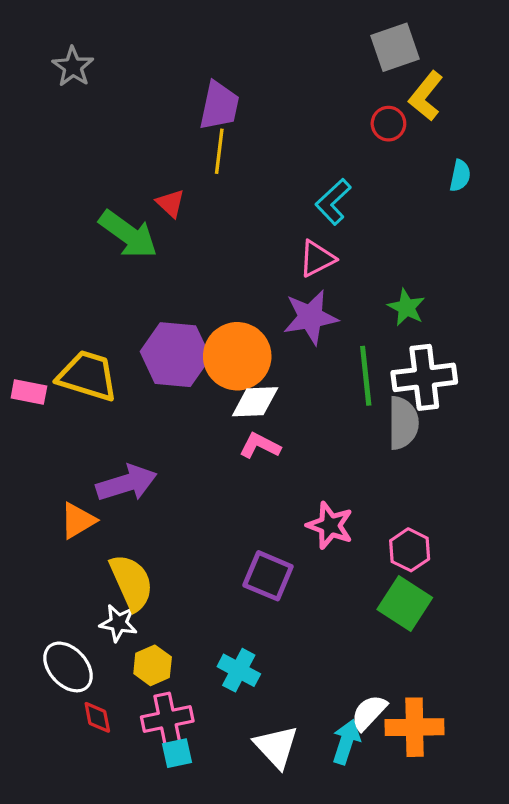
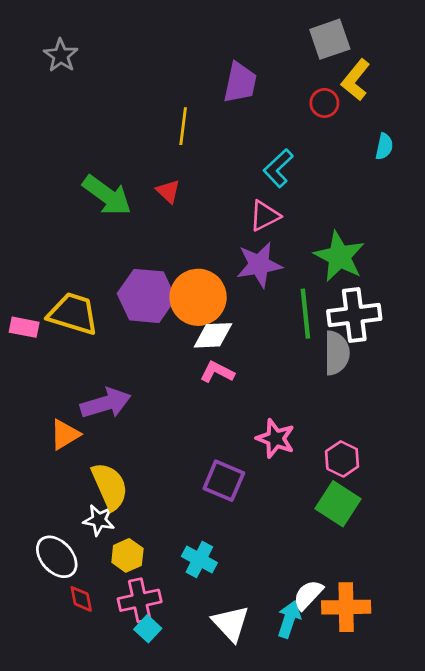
purple trapezoid: (219, 106) -> (240, 83), moved
red triangle: (170, 203) -> (168, 191), moved
green star: (406, 307) -> (339, 257), size x1.6
cyan square: (177, 753) -> (148, 629), turned -35

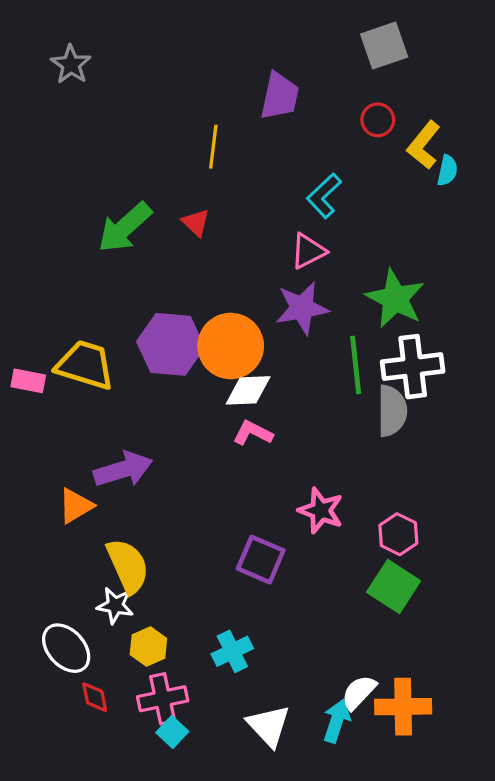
yellow L-shape: (356, 80) -> (424, 145), moved
green arrow: (107, 195) -> (125, 227), turned 102
cyan cross: (199, 560) -> (232, 651), turned 36

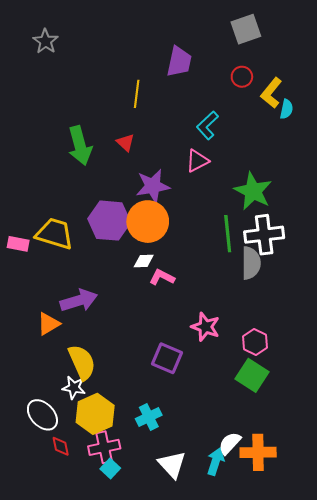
green arrow: (125, 227) -> (80, 146), turned -63
purple star: (302, 308) -> (153, 186), moved
white diamond: (248, 390) -> (144, 261), moved, size x0.7
yellow hexagon: (148, 647) -> (95, 414), size x1.6

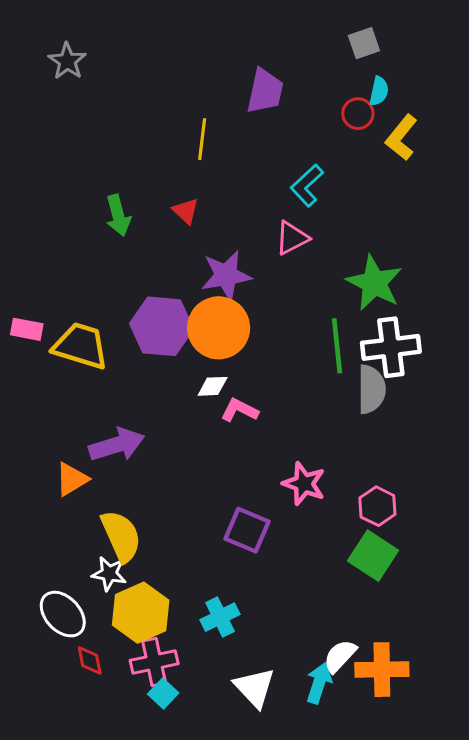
gray square: (246, 29) -> (364, 43), size x0.7
cyan semicircle: (286, 109) -> (379, 91), moved
green arrow: (80, 146) -> (118, 215), size x0.7
pink rectangle: (18, 244) -> (27, 329), moved

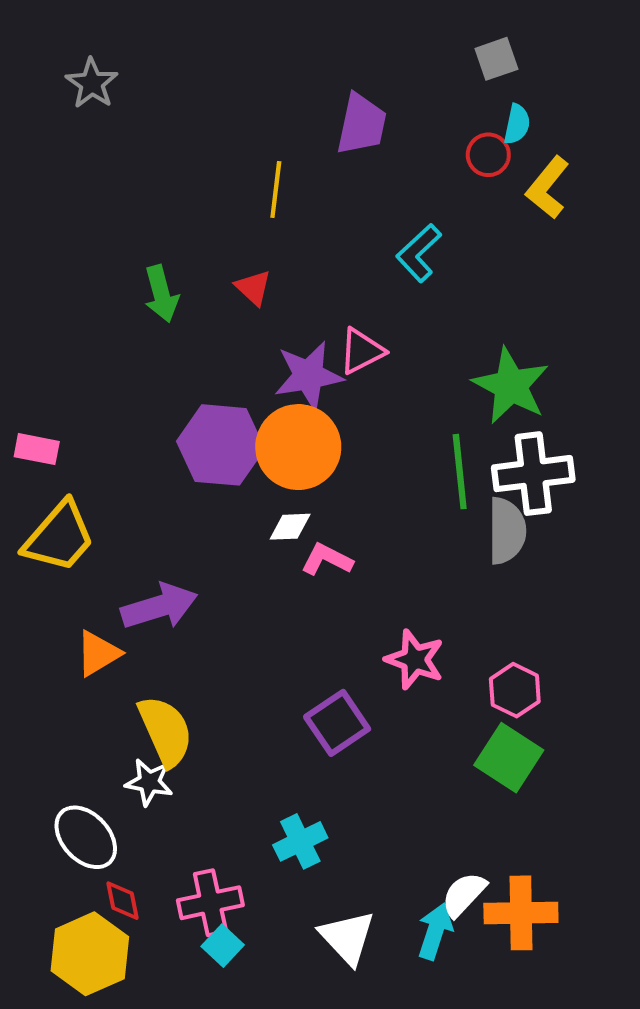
pink triangle: (292, 238) -> (362, 351), moved
yellow trapezoid: (81, 346) -> (59, 537), moved, turned 114
purple square: (247, 530) -> (337, 723), turned 33
yellow hexagon: (141, 613) -> (90, 954), moved

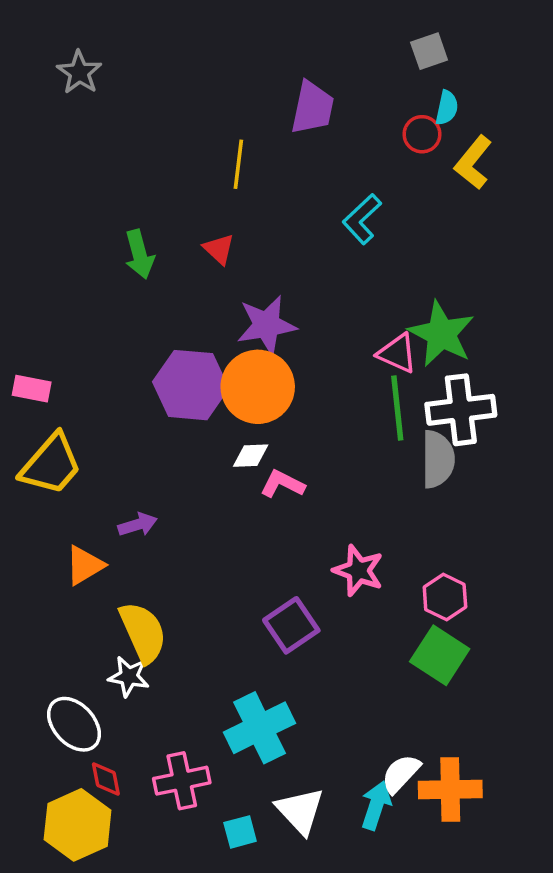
pink triangle: (362, 351) -> (397, 353), moved, turned 51
purple arrow: (159, 606) -> (138, 525), size x0.6
cyan cross: (300, 841) -> (259, 728), size x1.5
cyan square: (223, 946) -> (240, 832), moved, turned 32

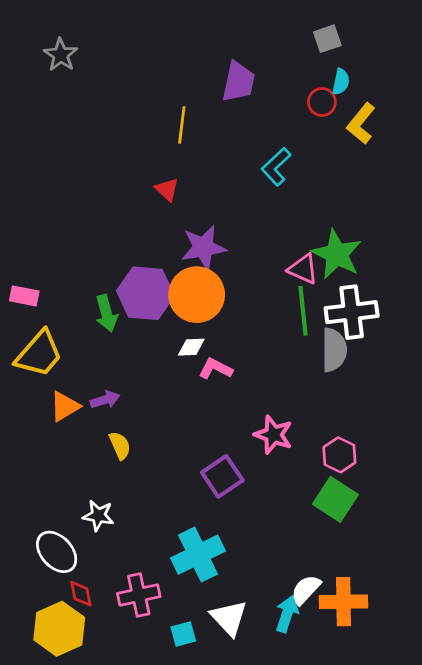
green arrow: (139, 254) -> (106, 313), moved
orange triangle: (85, 565) -> (65, 406), moved
yellow semicircle: (143, 632) -> (120, 445), moved, size x0.6

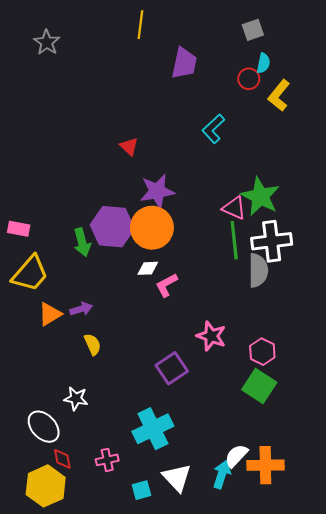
yellow line: (182, 125) -> (140, 25), moved
pink L-shape: (216, 369) -> (166, 285), turned -55
pink cross: (139, 595) -> (107, 460), size x0.7

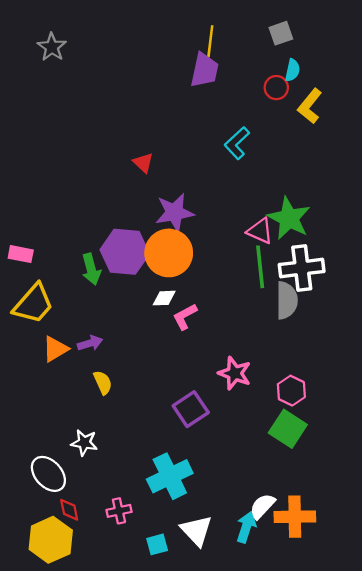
yellow line: (140, 25) -> (210, 41), moved

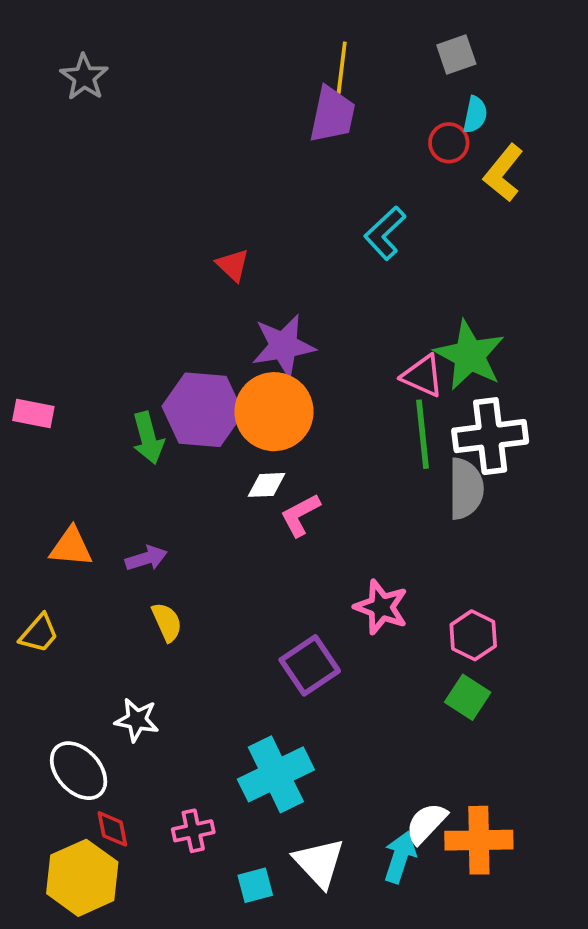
yellow trapezoid: (33, 304) -> (39, 633), moved, size x0.6
orange triangle: (55, 349) -> (71, 547), moved, turned 36
green square: (288, 429) -> (468, 697), size x0.7

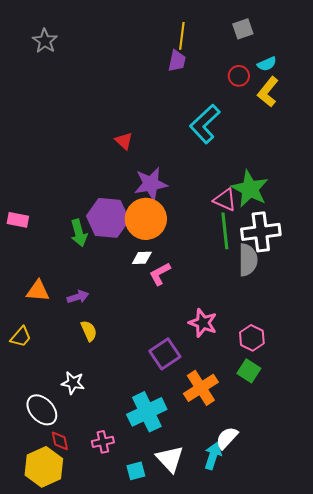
purple trapezoid: (332, 115) -> (177, 61), size x0.7
cyan semicircle: (475, 115) -> (267, 64), moved, turned 54
cyan L-shape: (385, 233) -> (205, 124), size x1.4
orange cross: (479, 840) -> (201, 388), moved, turned -32

